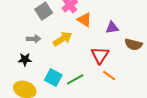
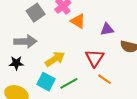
gray arrow: (34, 39) -> (25, 41), size x1.5
yellow arrow: (63, 39) -> (55, 59), moved

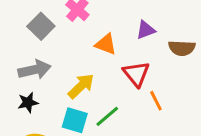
orange triangle: (78, 21) -> (106, 44), moved
orange line: (104, 79) -> (156, 101), turned 40

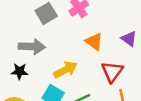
purple triangle: (146, 30) -> (129, 39), turned 42

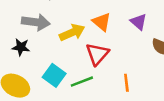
yellow arrow: (65, 70) -> (72, 32), moved
red triangle: (112, 72) -> (97, 54), moved

